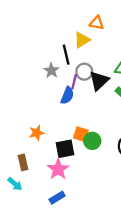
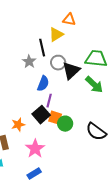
purple line: (74, 82) -> (49, 101), moved
orange star: (37, 133) -> (18, 125), moved
black square: (65, 149) -> (41, 115), moved, turned -30

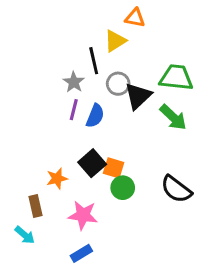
purple line: (49, 101) -> (74, 110), moved
green circle: (65, 124) -> (123, 188), moved
pink star: (35, 149) -> (83, 215), turned -30

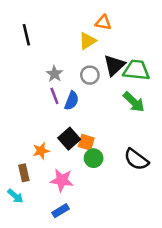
black line: (94, 61) -> (26, 35), moved
black triangle: (138, 96) -> (114, 65), moved
purple line: (74, 110) -> (54, 96), turned -35

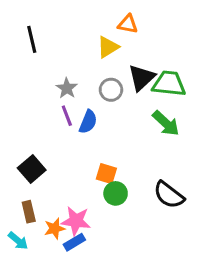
black square: (69, 139) -> (32, 169), moved
orange star: (41, 151) -> (55, 228), moved
blue rectangle: (61, 211) -> (74, 242), moved

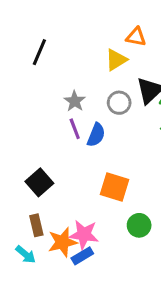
black line: (32, 39) -> (39, 52), turned 36
orange square: (106, 174) -> (115, 187), size x1.4
green circle: (116, 193) -> (139, 225), moved
orange star: (55, 228) -> (62, 242), size x1.4

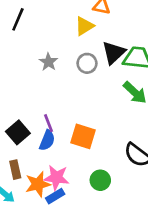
purple line: (75, 129) -> (48, 123), moved
blue semicircle: (96, 135) -> (47, 140), moved
green circle: (139, 225) -> (100, 180), moved

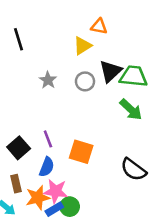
black line: (18, 19) -> (19, 39), turned -40
blue semicircle: (47, 140) -> (47, 167), moved
green circle: (100, 180) -> (70, 207), moved

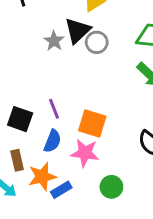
black triangle: (111, 71) -> (78, 31), moved
black square: (19, 148) -> (20, 119), turned -30
pink star: (56, 191) -> (85, 153), moved
green circle: (70, 207) -> (111, 187), moved

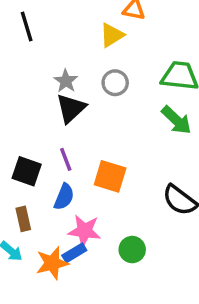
black triangle: (78, 31) -> (71, 108), moved
pink star: (85, 153) -> (85, 231), moved
orange star: (42, 177) -> (52, 263), moved

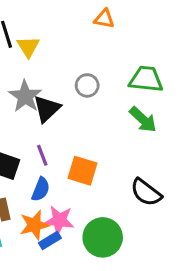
yellow triangle: (112, 35) -> (28, 47), moved, turned -30
gray star: (66, 81) -> (25, 96), moved, size x1.5
green circle: (132, 250) -> (103, 237), size x1.6
orange star: (52, 263) -> (34, 225), moved

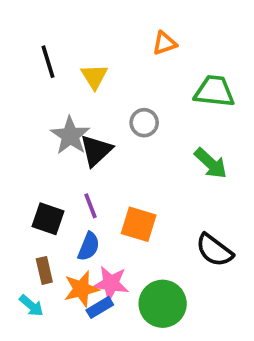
orange triangle: (104, 19) -> (164, 43), turned -30
yellow triangle: (28, 47) -> (94, 76), moved
green trapezoid: (146, 79) -> (214, 91), moved

